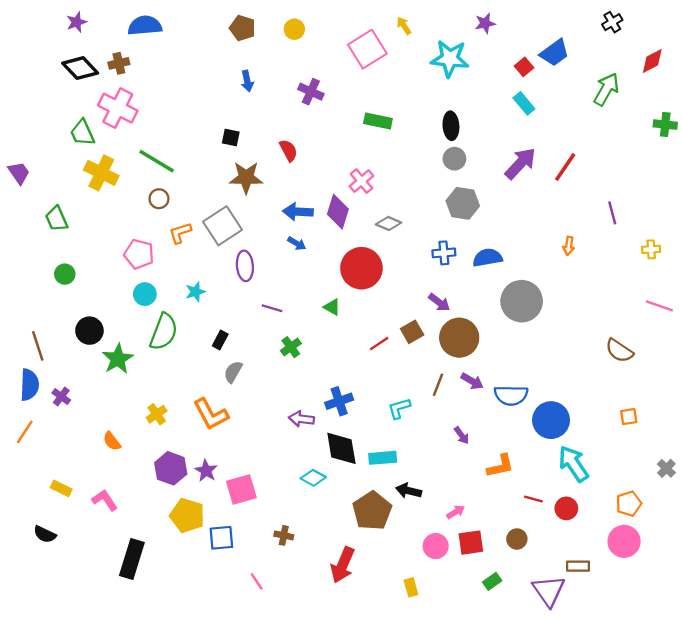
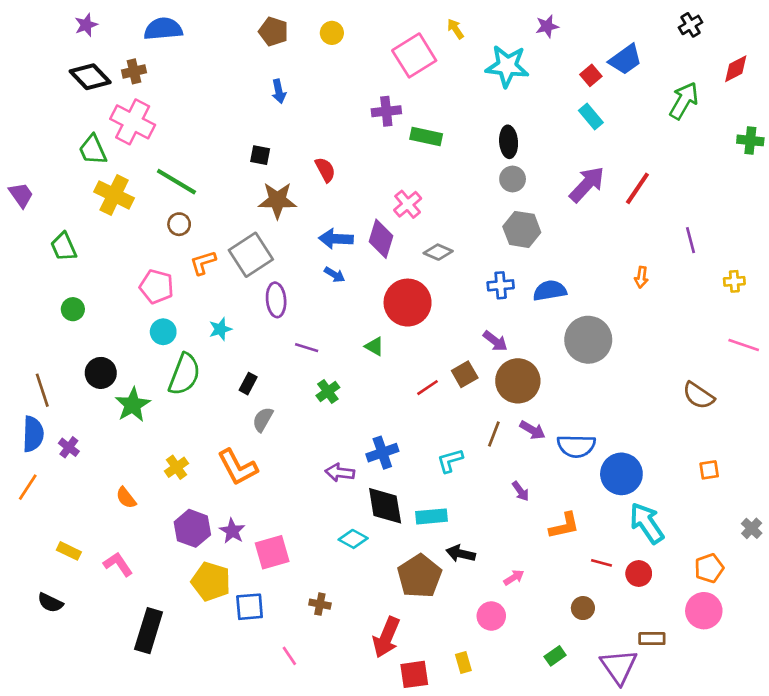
purple cross: (311, 92) -> (386, 111), moved, turned -30
red square: (471, 543) -> (414, 674), moved

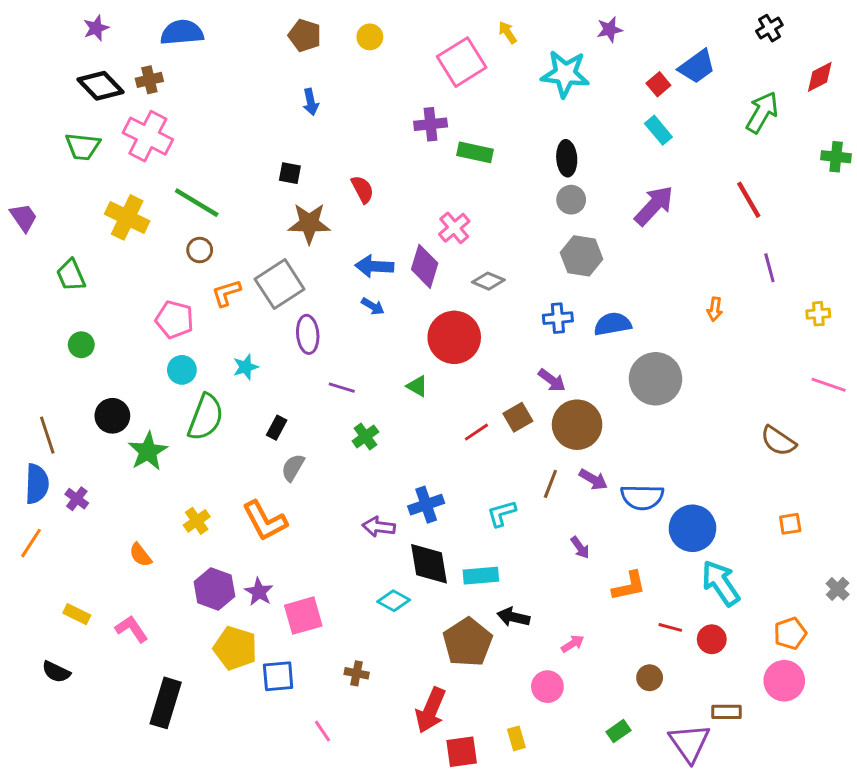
green trapezoid: (93, 150) -> (83, 146), moved, turned -60
red line: (637, 188) -> (749, 200), moved, turned -64

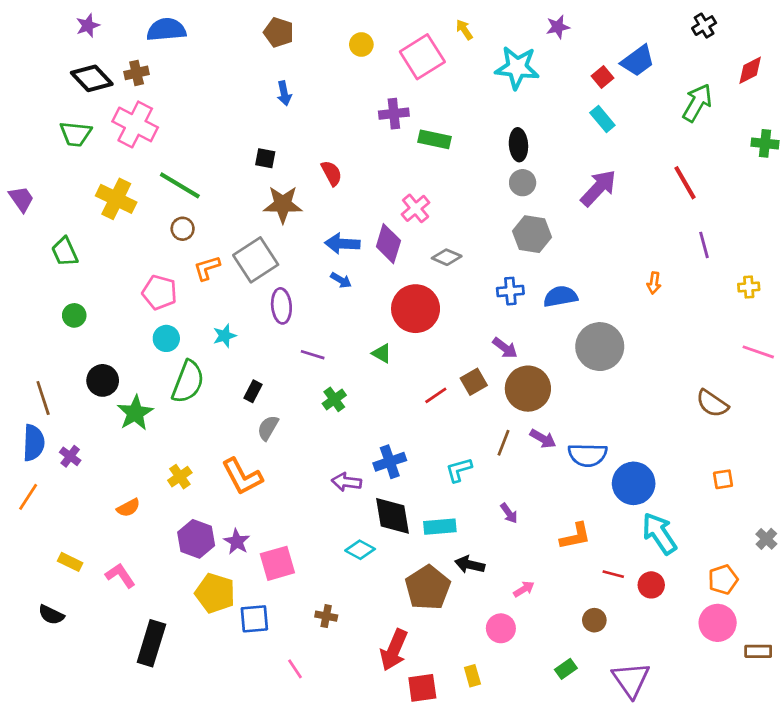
yellow circle: (370, 37) -> (361, 45), moved
purple arrow: (580, 547) -> (509, 513), moved
orange semicircle: (140, 555) -> (128, 508), turned -80
brown rectangle: (727, 712) -> (758, 651), moved

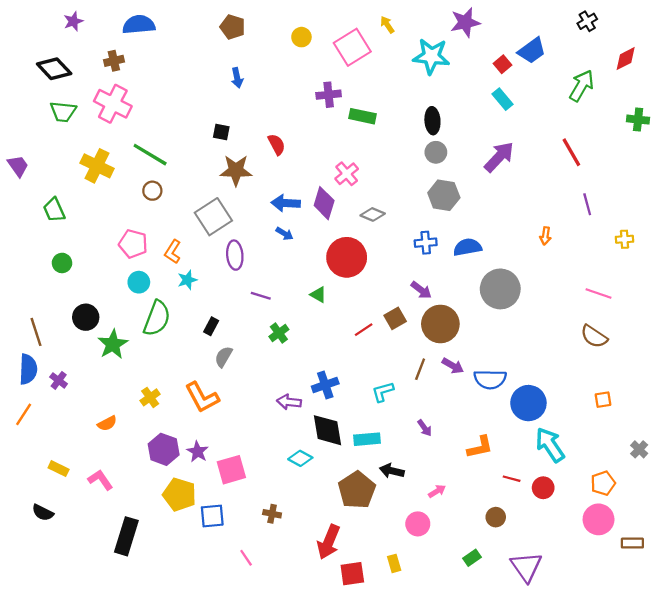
purple star: (558, 27) -> (465, 22), size x1.5
black diamond: (92, 78) -> (54, 69), moved
orange L-shape: (207, 268) -> (173, 252), moved, turned -40
pink line: (758, 352) -> (599, 293), moved

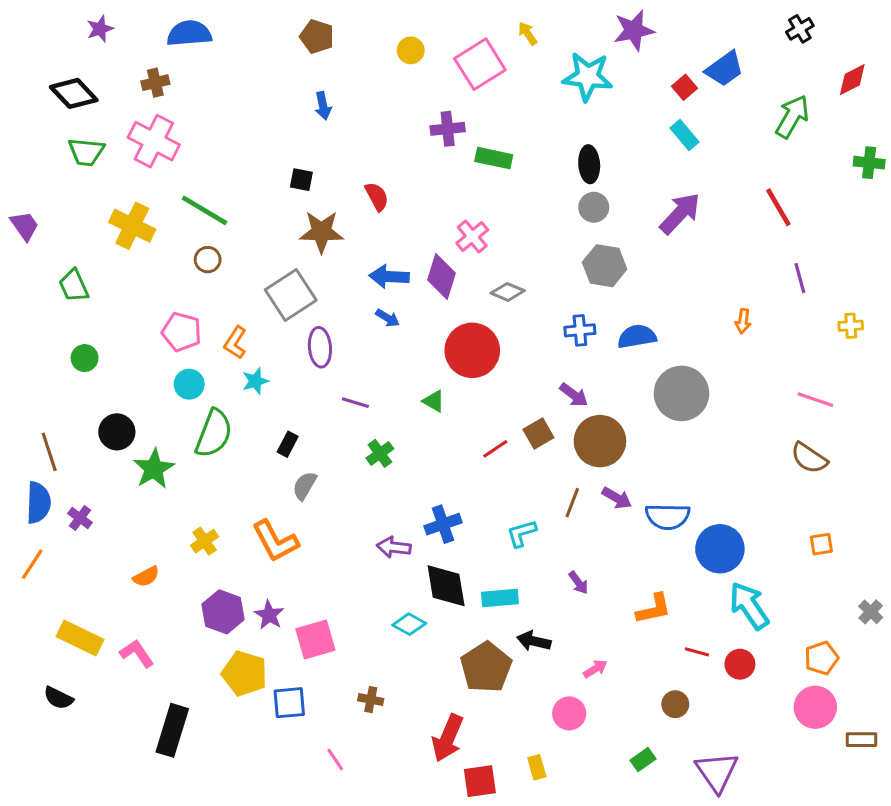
yellow rectangle: (59, 469) -> (80, 638), size x1.6

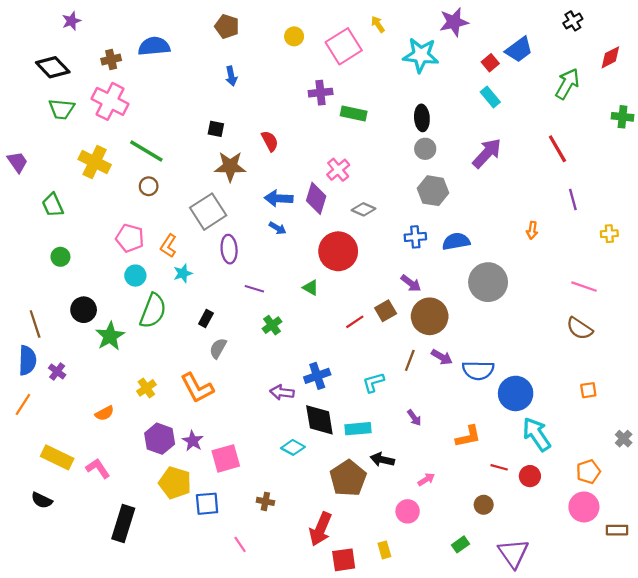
blue semicircle: (189, 33) -> (154, 46), moved

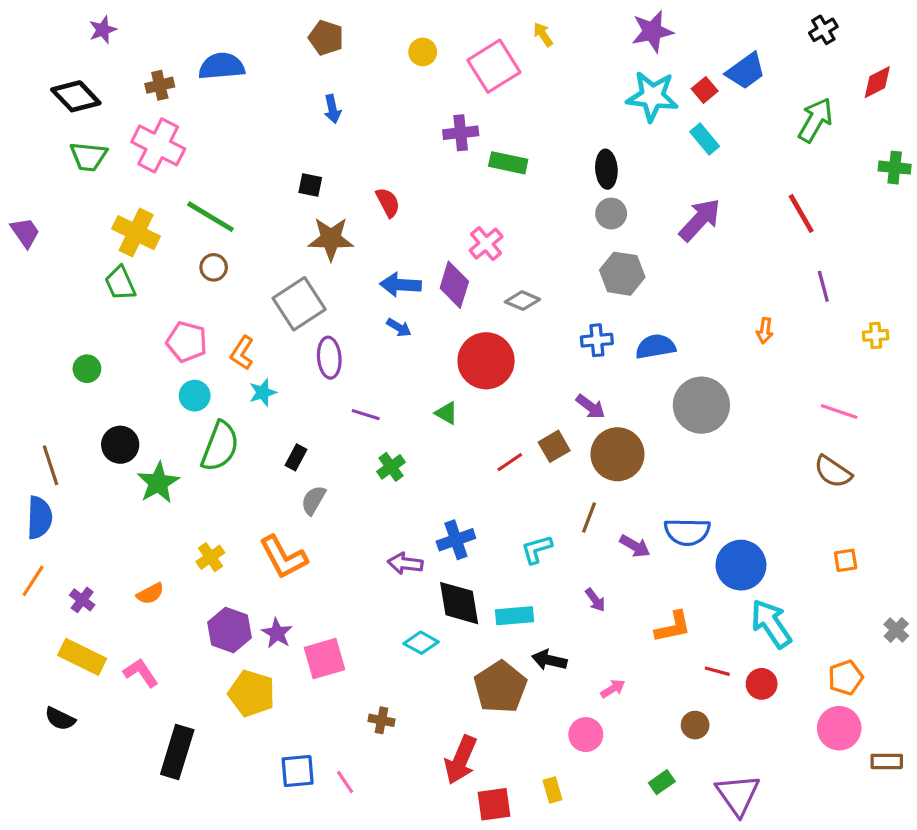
cyan star: (421, 55) -> (652, 96), moved
green trapezoid: (53, 205) -> (120, 283), moved
purple arrow: (442, 357) -> (635, 546), moved
purple cross: (57, 371) -> (82, 600), moved
blue square: (207, 504) -> (298, 771), moved

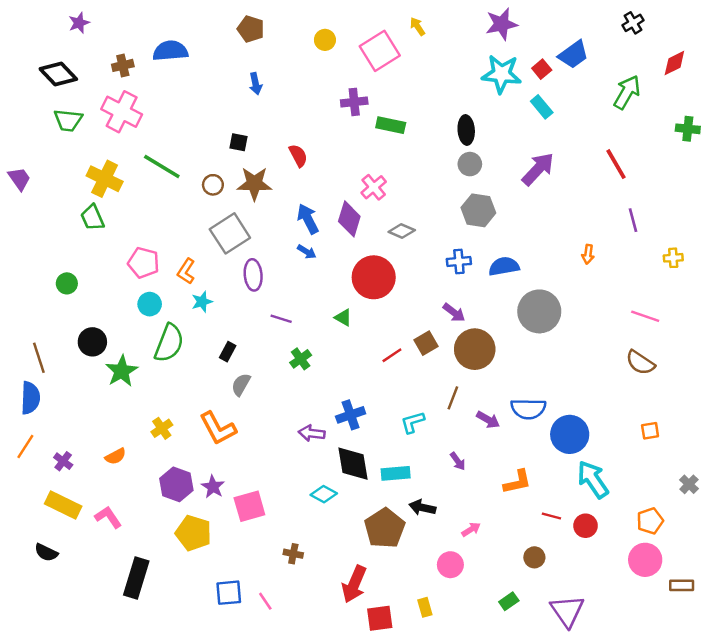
brown circle: (214, 267) -> (213, 185), moved
blue arrow: (401, 285) -> (308, 219), turned 60

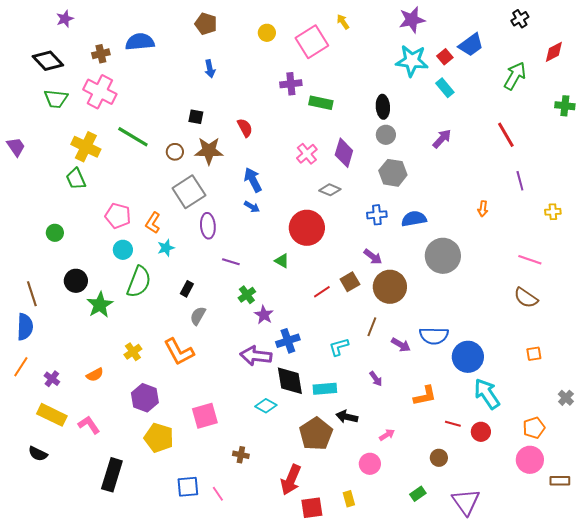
purple arrow: (538, 169) -> (442, 139), size x0.7
purple diamond: (349, 219) -> (344, 153), moved
purple arrow: (312, 433) -> (256, 356), size x1.4
purple star: (213, 487) -> (264, 315), moved

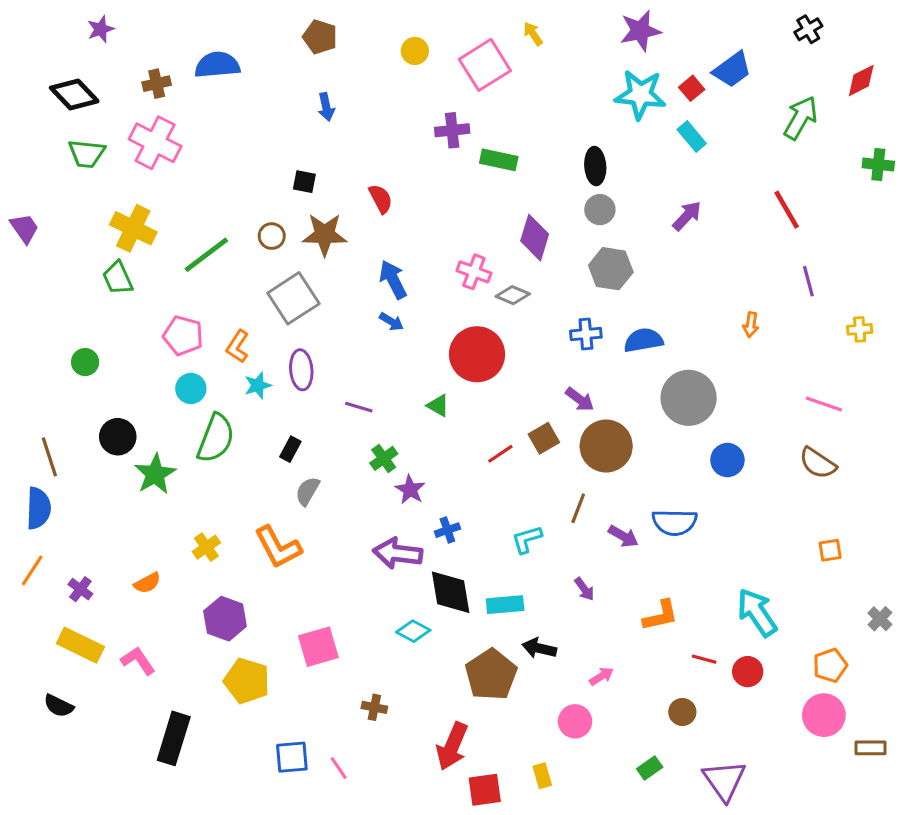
green line: (133, 137) -> (206, 255), moved, turned -68
pink cross: (307, 154) -> (474, 272), moved, turned -30
purple ellipse: (208, 226) -> (301, 370), moved
blue cross: (288, 341) -> (447, 530), size x0.7
blue circle: (468, 357) -> (727, 460), moved, size x0.7

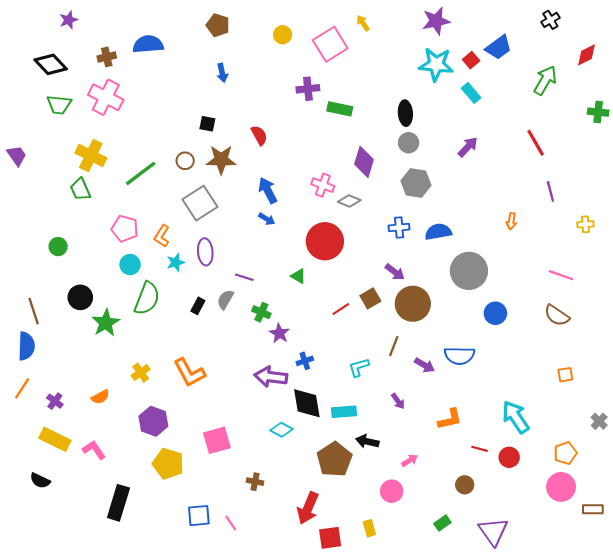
green cross: (384, 458) -> (261, 312), turned -30
gray semicircle: (307, 491) -> (225, 299), moved

